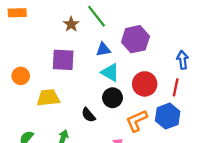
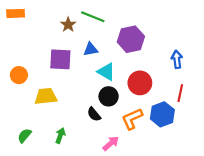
green line: (96, 16) -> (93, 17), turned -30
blue triangle: (103, 50) -> (91, 49), moved
red line: (176, 87) -> (180, 93), moved
black semicircle: (88, 115) -> (94, 114), moved

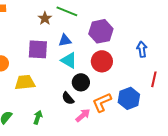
cyan triangle: (106, 72) -> (69, 60), moved
red circle: (140, 83) -> (102, 61), moved
red line: (180, 93) -> (154, 79), moved
pink arrow: (111, 143) -> (83, 115), moved

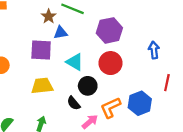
blue triangle: (65, 40) -> (61, 33), moved
yellow trapezoid: (25, 82) -> (42, 86), moved

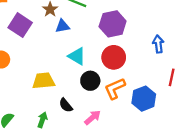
purple square: (41, 50) -> (20, 25), moved, turned 30
black semicircle: (74, 103) -> (66, 105), moved
orange L-shape: (111, 108) -> (115, 89), moved

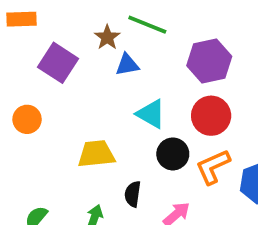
black semicircle: (66, 105) -> (133, 194), turned 48

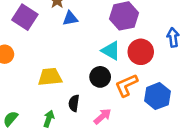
cyan triangle: (151, 114) -> (111, 51), moved
red circle: (211, 116) -> (141, 52), moved

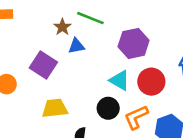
purple square: (25, 17) -> (43, 65), moved

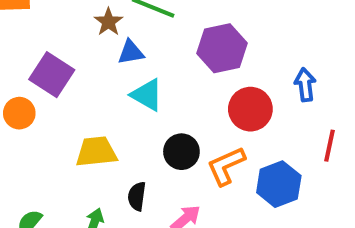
purple square: (43, 65) -> (52, 75), moved
cyan triangle: (120, 80) -> (147, 95), moved

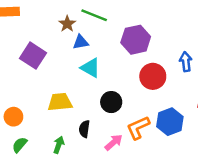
orange circle: (19, 113) -> (13, 117), moved
orange L-shape: (226, 166) -> (138, 128), moved

